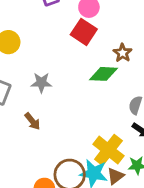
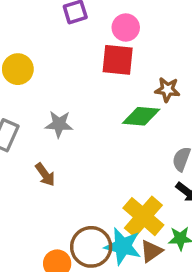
red square: (84, 32) -> (118, 60), turned -30
brown star: (123, 53) -> (167, 90), turned -30

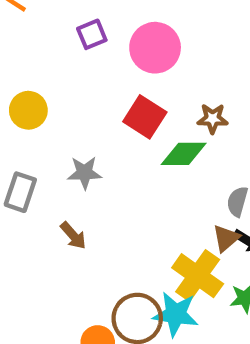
pink circle: (126, 28) -> (155, 48), size x1.5
red square: (118, 60) -> (145, 117), moved, turned 32
brown triangle: (151, 251) -> (226, 238), moved

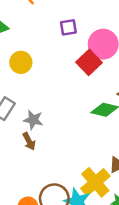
red square: (145, 117) -> (89, 62), moved
gray star: (85, 173) -> (33, 120), moved

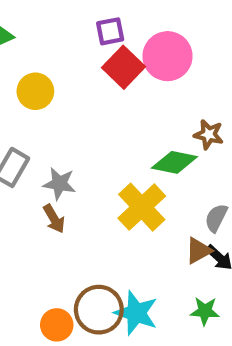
red square: (89, 62) -> (124, 67), moved
yellow cross: (95, 182) -> (142, 207), moved

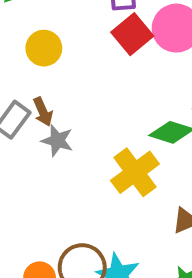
brown arrow: (54, 219) -> (43, 112), moved

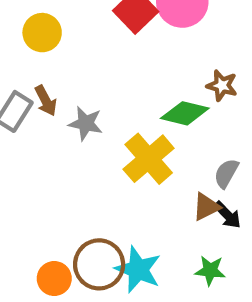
gray star: (57, 140) -> (86, 123), moved

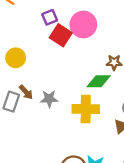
yellow cross: (149, 159) -> (86, 109), turned -35

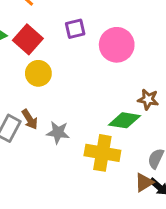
red square: (61, 35) -> (28, 39), moved
yellow circle: (16, 58) -> (38, 73), moved

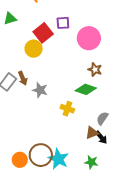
red square: (28, 39) -> (43, 33), moved
brown star: (148, 99) -> (95, 70), moved
yellow cross: (102, 153) -> (67, 109), size x0.6

